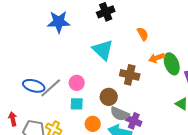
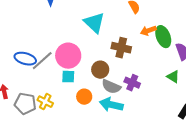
pink circle: (77, 83) -> (68, 56), size x1.6
purple cross: (134, 121) -> (132, 83), moved

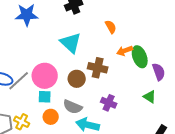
brown circle: (100, 70) -> (77, 79), moved
gray semicircle: (111, 87) -> (73, 107), moved
orange circle: (84, 97) -> (51, 117), moved

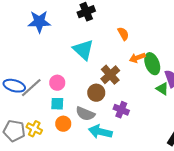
brown cross: (98, 68) -> (110, 75), turned 36
pink circle: (45, 76) -> (57, 83), size x0.6
brown circle: (77, 79) -> (96, 93), moved
green triangle: (150, 97) -> (162, 89), moved

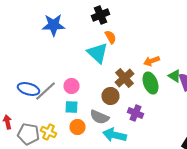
orange semicircle: (123, 34) -> (110, 37), moved
green ellipse: (152, 64) -> (150, 83), moved
green triangle: (162, 89) -> (174, 76), moved

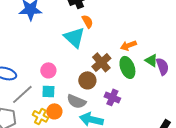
gray line: (46, 91) -> (22, 94), moved
yellow cross: (48, 132) -> (40, 116), moved

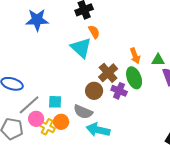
orange arrow: (128, 45) -> (135, 56), turned -91
green triangle: (151, 60) -> (158, 60), moved, turned -32
pink circle: (48, 70) -> (36, 119), moved
purple cross: (112, 97) -> (119, 91), moved

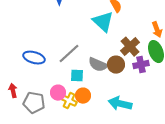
purple cross: (119, 91) -> (141, 65), turned -35
gray line: (29, 105) -> (69, 54), moved
gray semicircle: (83, 112) -> (98, 65), moved

